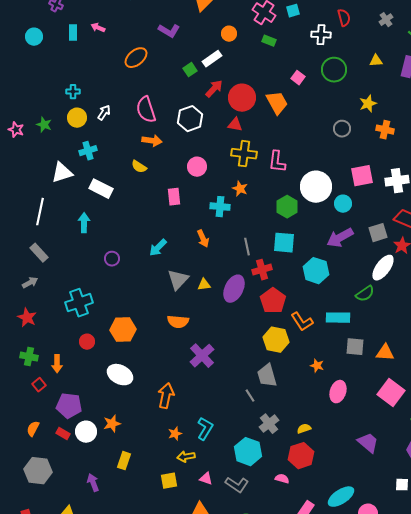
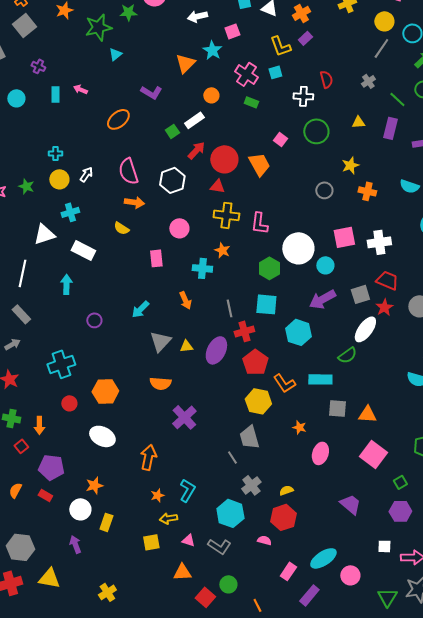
white circle: (86, 432) -> (80, 509), moved
gray hexagon: (38, 471) -> (20, 547), moved

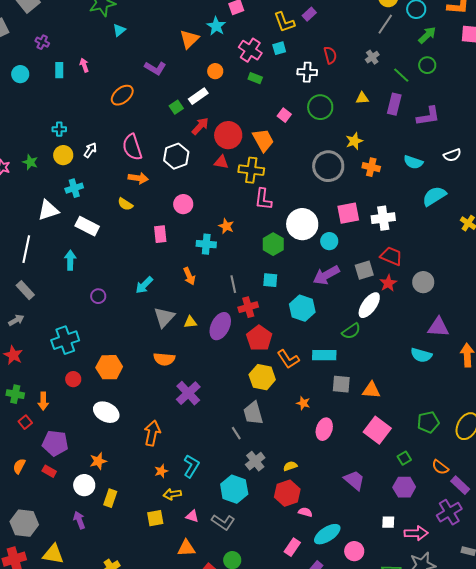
pink arrow: (80, 89) -> (84, 65), turned 48
gray circle: (324, 190) -> (328, 166), size x1.8
yellow cross: (226, 215) -> (251, 170), moved
cyan square: (266, 304) -> (270, 280), size x0.7
pink semicircle: (264, 540) -> (305, 512), moved

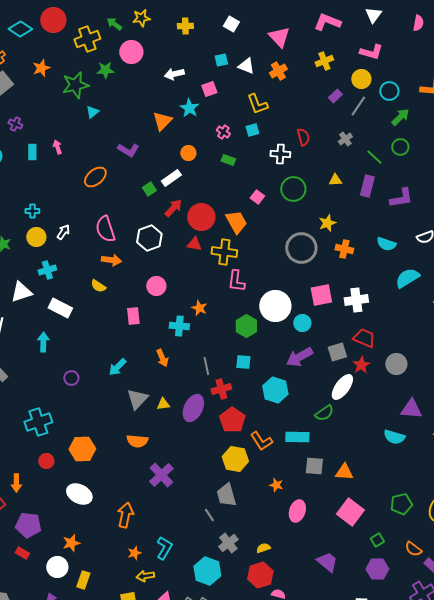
purple rectangle: (309, 14) -> (335, 96), moved
pink cross: (250, 50) -> (223, 132), size x0.6

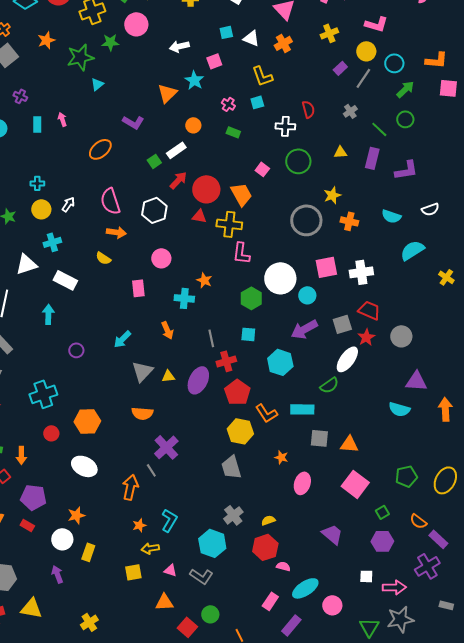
gray line: (209, 515) -> (151, 470), moved

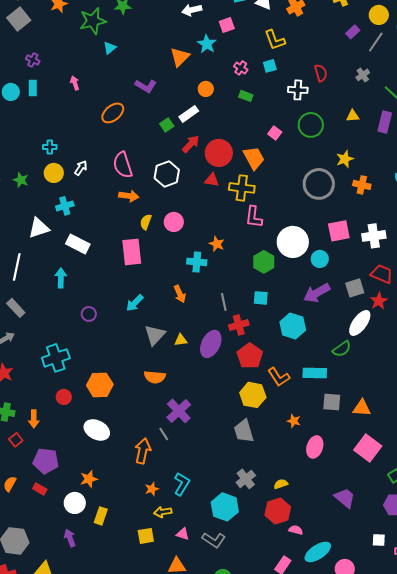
cyan rectangle: (37, 124) -> (33, 88), moved
yellow semicircle: (103, 258) -> (146, 222), moved, turned 77
pink rectangle: (138, 288) -> (132, 252), moved, size x1.5

